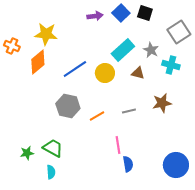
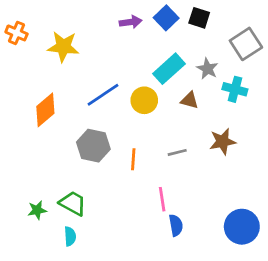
orange cross: (12, 46) -> (16, 33), moved
orange diamond: (38, 62) -> (45, 110), moved
orange line: (97, 116) -> (133, 159), turned -56

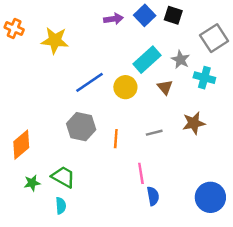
brown triangle: (190, 100) -> (165, 87), turned 35
orange diamond: (45, 110) -> (21, 145), moved

